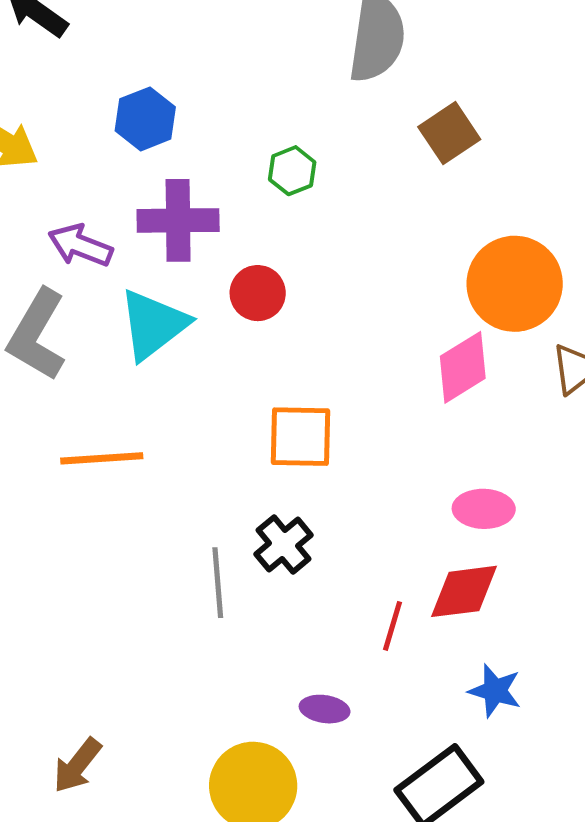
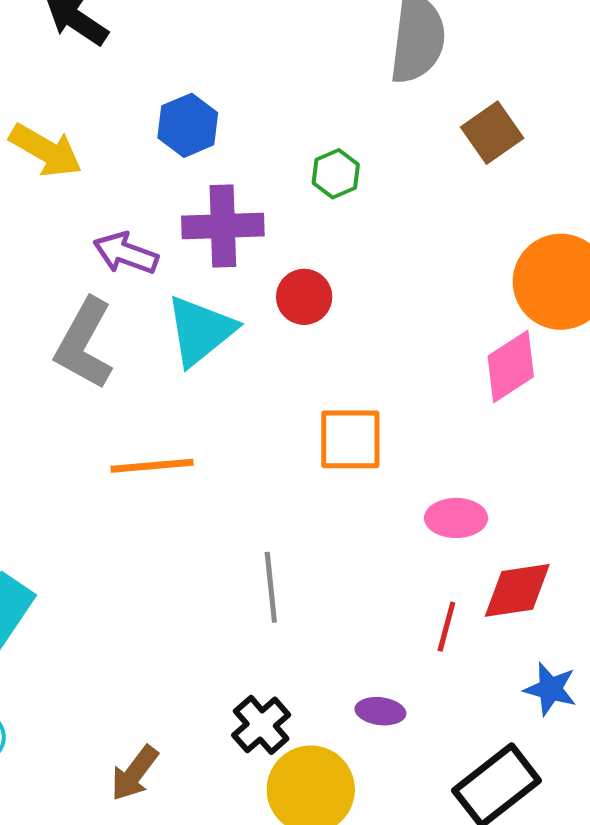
pink ellipse: (484, 509) -> (456, 518), moved
black cross: (284, 545) -> (261, 725), moved

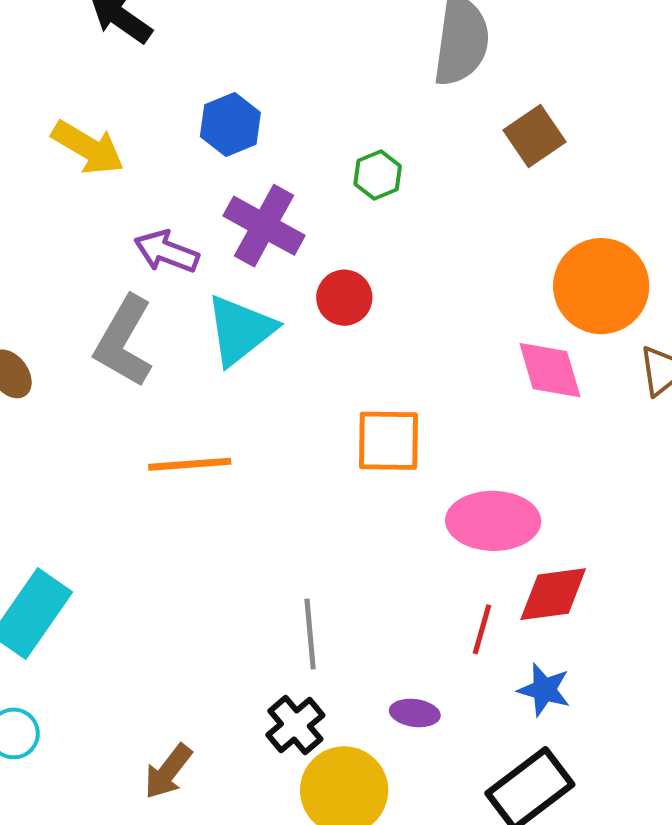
purple cross: (223, 226) -> (264, 226), turned 30
pink diamond: (511, 366) -> (550, 370), turned -74
pink ellipse: (456, 518) -> (493, 521), size x1.5
gray line: (271, 587) -> (310, 634), moved
blue star: (550, 689) -> (544, 690), moved

